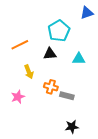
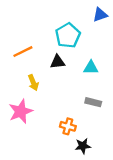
orange cross: (51, 87) -> (68, 126), moved
gray rectangle: (67, 96) -> (93, 102), moved
pink star: (18, 97) -> (21, 111), size x1.5

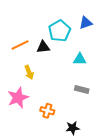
blue triangle: (100, 15) -> (86, 23), moved
black triangle: (57, 62) -> (43, 47), moved
orange cross: (68, 126) -> (47, 111), moved

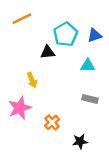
blue triangle: (86, 23) -> (95, 35), moved
orange line: (20, 45) -> (22, 19), moved
orange cross: (47, 111) -> (52, 122), turned 32

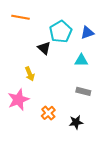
orange line: (22, 19) -> (20, 17), turned 36
black triangle: (48, 52) -> (44, 48), turned 48
black star: (80, 141) -> (76, 122), moved

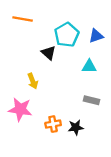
pink star: (18, 100) -> (20, 109), turned 30
orange cross: (48, 113) -> (53, 124), turned 32
black star: (76, 122) -> (76, 127), moved

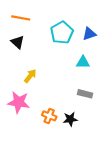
black triangle: (49, 53) -> (18, 42), moved
yellow arrow: (33, 81) -> (30, 76), turned -120
orange cross: (53, 124) -> (49, 116), turned 32

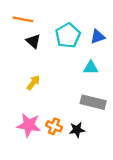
black triangle: (18, 42) -> (33, 41), moved
gray rectangle: (85, 94) -> (93, 102), size x1.5
pink star: (19, 102) -> (29, 125), moved

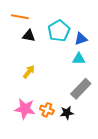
blue triangle: (98, 37) -> (81, 39), moved
black triangle: (33, 41) -> (29, 36), turned -32
gray rectangle: (93, 102) -> (81, 89), turned -60

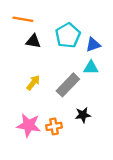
gray rectangle: (81, 89) -> (68, 85), moved
orange cross: (47, 110) -> (54, 126), turned -32
black star: (67, 113) -> (83, 115), moved

